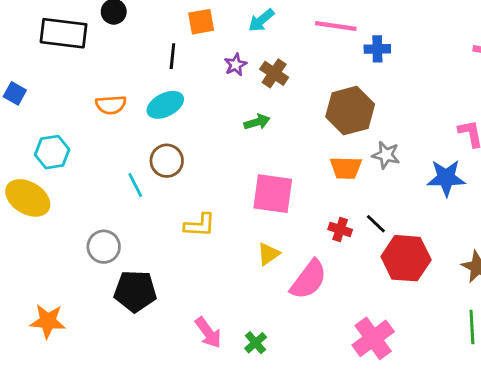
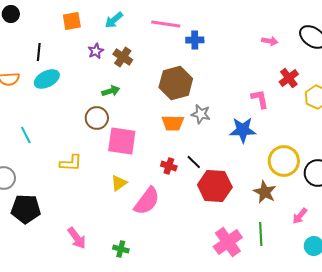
black line: (172, 56) -> (39, 52), moved
brown circle: (167, 161) -> (97, 118), moved
pink cross: (373, 338) -> (228, 242), moved
green cross: (256, 343) -> (121, 249), moved, turned -35

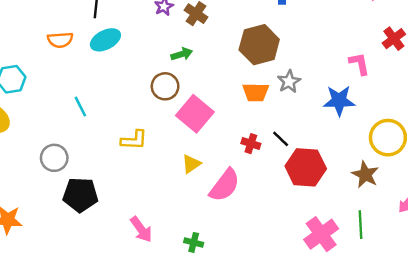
gray star: (201, 114) -> (289, 82), turned 30
pink square: (122, 141) -> (195, 114), turned 32

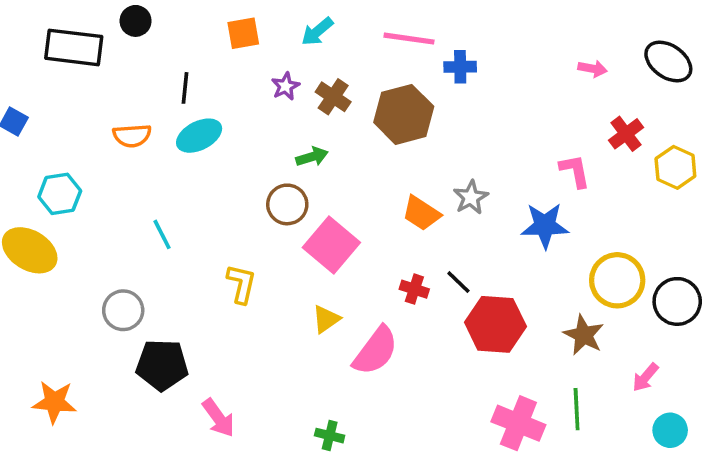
brown hexagon: (259, 45) -> (404, 114), moved
orange trapezoid: (256, 92) -> (421, 213), turned 32
yellow L-shape: (134, 140) -> (241, 284), turned -80
pink arrow: (141, 229) -> (218, 418), moved
pink cross: (321, 234) -> (518, 423), turned -32

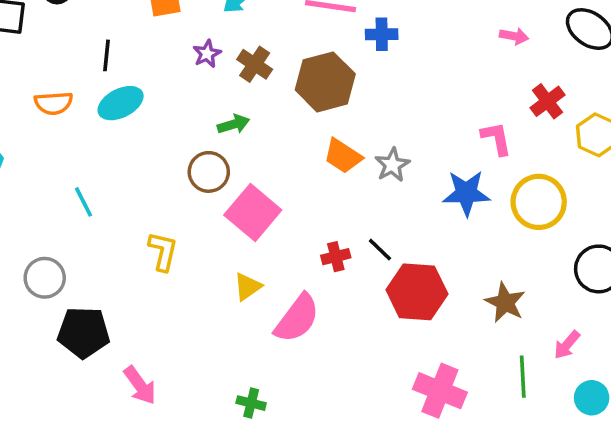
orange trapezoid: (421, 213) -> (343, 156), moved
yellow circle: (617, 280) -> (539, 202), moved
red cross: (414, 289) -> (336, 257), turned -32
green line: (577, 409) -> (523, 377), moved

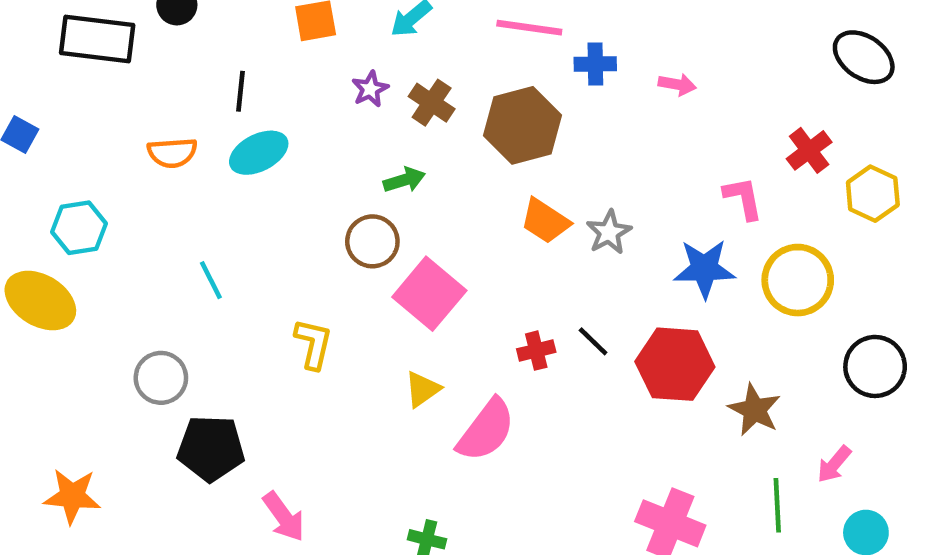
pink arrow: (514, 36) -> (677, 84), moved
red hexagon: (417, 292) -> (675, 364), moved

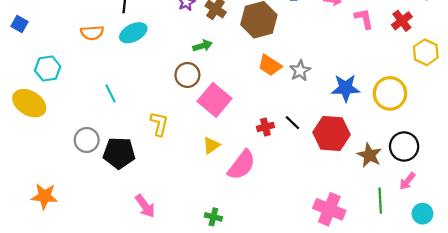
red cross: (809, 150) -> (402, 21), moved
pink L-shape: (743, 198) -> (364, 19), moved
black circle: (875, 366) -> (404, 146), moved
black pentagon: (211, 448) -> (119, 153), moved

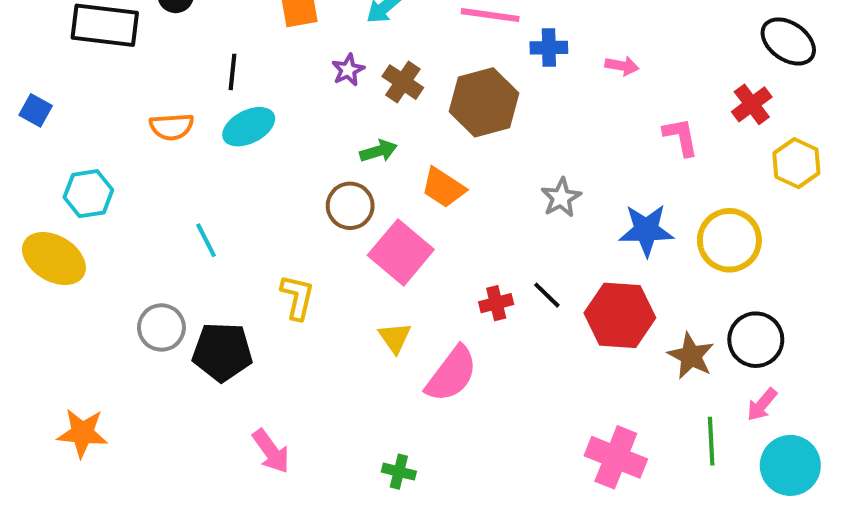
pink L-shape: (364, 19) -> (681, 137), moved
orange trapezoid: (270, 65) -> (443, 188), moved
yellow triangle: (211, 145) -> (395, 338), turned -30
cyan circle: (422, 214) -> (790, 465), size x1.5

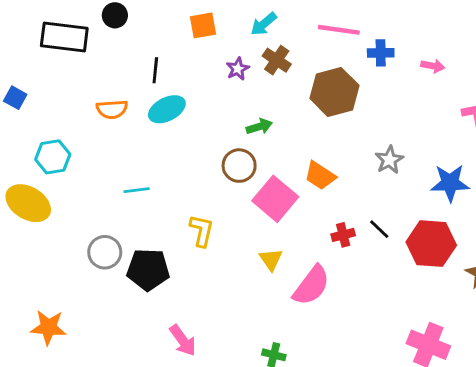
brown cross: (403, 82) -> (277, 60), moved
orange trapezoid: (443, 188) -> (320, 176), moved
cyan line: (206, 240) -> (137, 190), turned -70

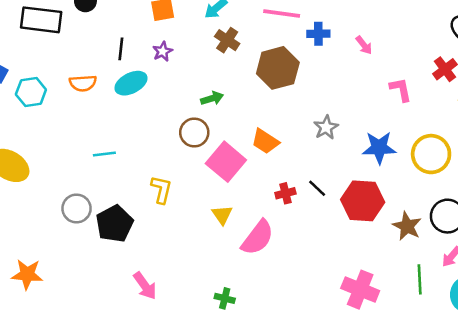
pink arrow: (433, 66) -> (364, 45), turned 42
purple star: (238, 69) -> (163, 51), moved
cyan hexagon: (53, 157) -> (31, 92), moved
black pentagon: (148, 270) -> (115, 224), turned -30

